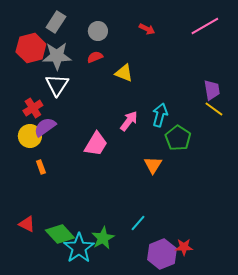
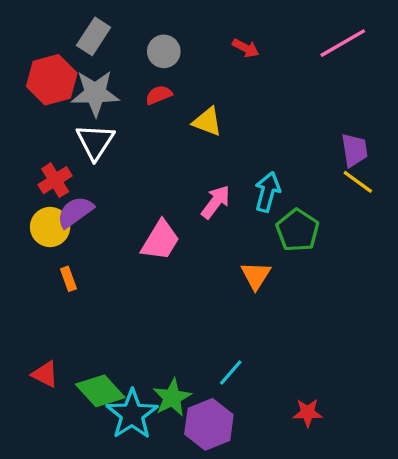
purple hexagon: (162, 254) -> (209, 424), moved

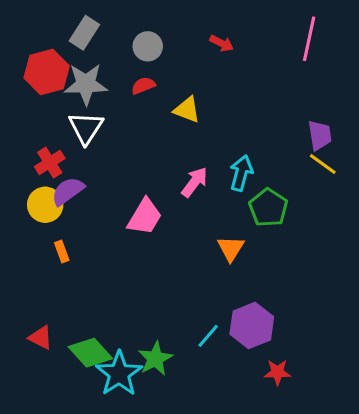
pink line: (343, 43) -> (309, 39), turned -48
purple hexagon: (209, 424) -> (252, 325), moved

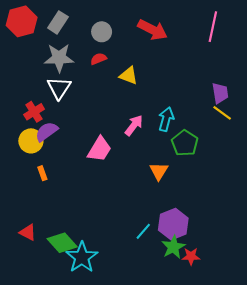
red arrow: (222, 43) -> (153, 30), size x1.8
red hexagon: (47, 72) -> (22, 21), moved
green star: (155, 359) -> (173, 247), moved

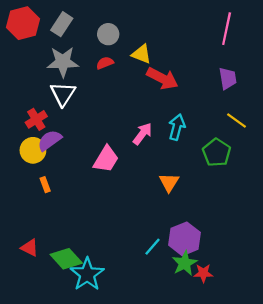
red arrow: (153, 30) -> (162, 78), moved
yellow triangle: (129, 75) -> (141, 54), moved
purple trapezoid: (220, 93) -> (228, 78), moved
green pentagon: (185, 143) -> (217, 153), moved

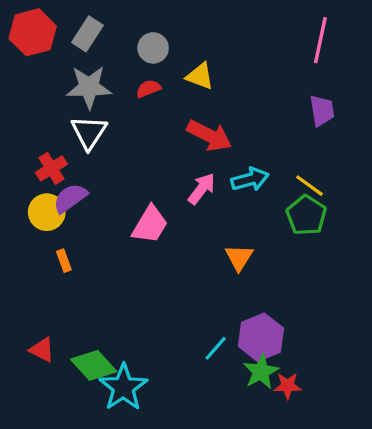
red arrow: (162, 78) -> (209, 136), moved
yellow line: (237, 120) -> (309, 186), moved
cyan arrow: (177, 127) -> (250, 179), turned 60

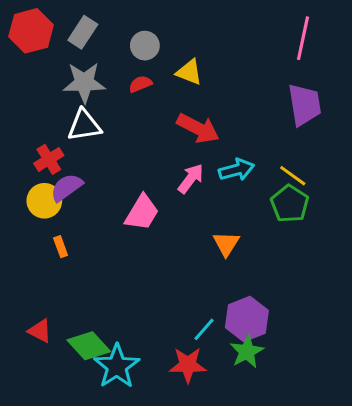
purple trapezoid: (322, 111) -> (305, 105), size x1.4
white triangle: (89, 132) -> (84, 125), turned 48
red star: (288, 386) -> (188, 365), moved, size x1.4

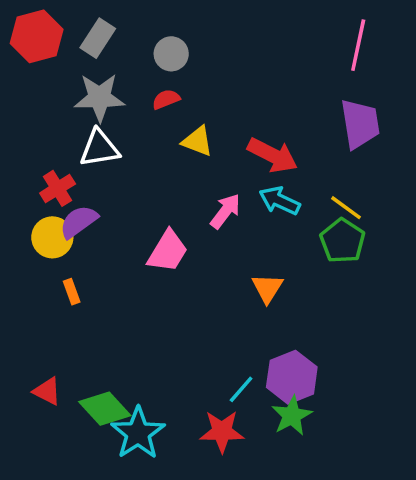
yellow triangle: (189, 72) -> (197, 141), moved
red arrow: (198, 128) -> (273, 155), moved
cyan arrow: (237, 170) -> (280, 201), turned -140

